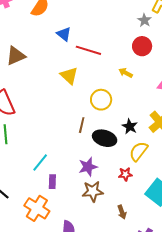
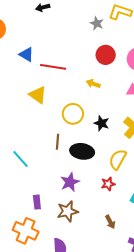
gray star: (144, 20) -> (97, 23), moved
black star: (130, 126) -> (102, 123), moved
cyan line: (40, 162) -> (20, 159), moved, turned -72
brown star: (93, 191) -> (68, 211), moved

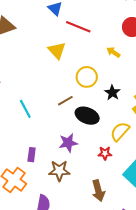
brown line: (58, 142) -> (65, 101), turned 42
brown arrow: (110, 222) -> (98, 191), size x1.5

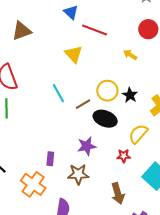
yellow circle: (87, 77) -> (107, 91), moved
cyan line: (25, 109) -> (58, 93), moved

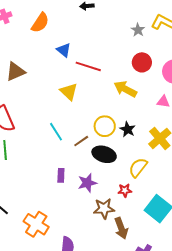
yellow arrow: (130, 55) -> (125, 89), size x1.6
purple rectangle: (50, 159) -> (61, 175), moved
brown star: (78, 174) -> (104, 209), moved

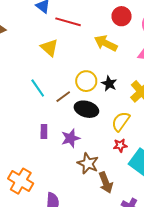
red star: (125, 190) -> (120, 145), moved
brown star: (104, 209) -> (88, 163), turned 30

